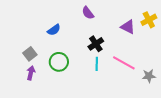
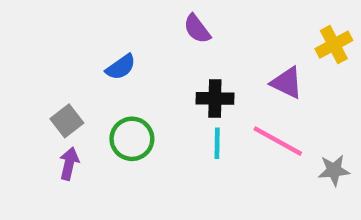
purple triangle: (128, 27) -> (287, 83), moved
black cross: (96, 44) -> (215, 98), turned 35

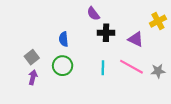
blue semicircle: (121, 67) -> (64, 39), moved, turned 120
black cross: (215, 98) -> (106, 33), moved
gray star: (334, 170) -> (158, 71), moved

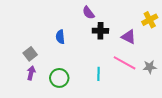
green circle: (63, 66) -> (59, 78), moved
cyan line: (103, 68) -> (98, 74), moved

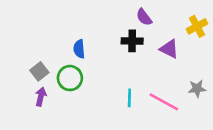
purple semicircle: (88, 13) -> (144, 17), moved
pink line: (125, 63) -> (164, 102), moved
green circle: (59, 78) -> (70, 78), moved

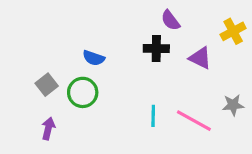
blue semicircle: (79, 49) -> (94, 58), turned -66
purple arrow: (41, 97) -> (48, 128), moved

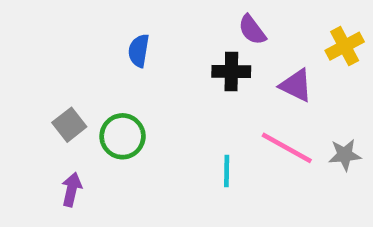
blue semicircle: (94, 58) -> (139, 51), moved, turned 80
pink line: (194, 121) -> (287, 148), moved

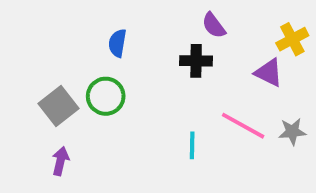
purple triangle: (296, 85) -> (269, 73), moved
gray square: (69, 125) -> (58, 106), size x1.4
green circle: (123, 136) -> (106, 96), moved

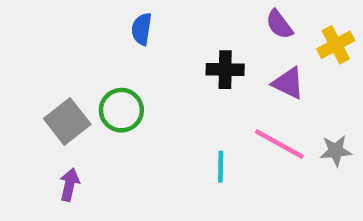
purple semicircle: (214, 25) -> (279, 24), moved
blue semicircle: (117, 43) -> (142, 29), moved
purple triangle: (269, 73) -> (288, 83), moved

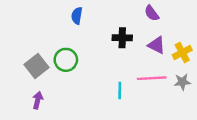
yellow cross: (336, 45) -> (182, 52), moved
pink line: (279, 144) -> (152, 78), turned -32

